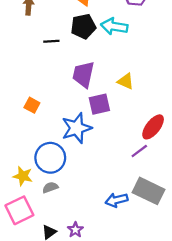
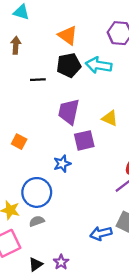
blue star: (77, 128) -> (62, 164), size x0.6

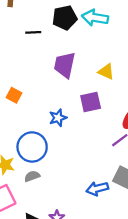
purple square: (84, 140) -> (91, 102), moved

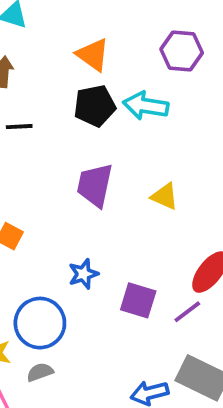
black line: (33, 32) -> (19, 127), moved
purple square: (91, 102) -> (138, 300), moved, turned 30

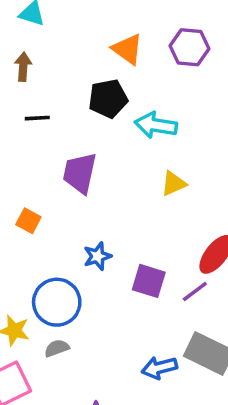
orange triangle: (93, 55) -> (128, 49), moved
cyan arrow: (146, 106) -> (156, 125), moved
purple trapezoid: (95, 185) -> (80, 173), moved
yellow triangle: (165, 196) -> (174, 184), turned -48

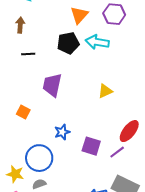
orange triangle: (128, 49) -> (79, 15), turned 36
cyan arrow: (156, 125) -> (97, 42), moved

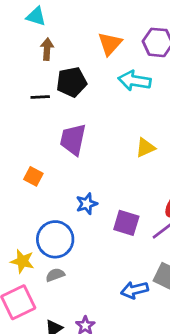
brown arrow: (20, 25) -> (47, 49), moved
black pentagon: (68, 43) -> (72, 82), moved

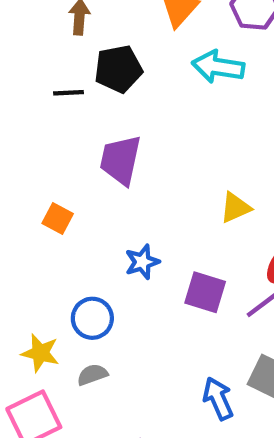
yellow triangle: (145, 148) -> (235, 208), moved
blue circle: (55, 239) -> (92, 318), size x0.7
blue arrow: (135, 290) -> (218, 398), turned 80

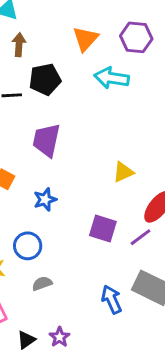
blue star: (142, 262) -> (45, 200), moved
gray semicircle: (92, 375) -> (42, 283), moved

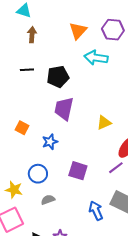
black pentagon: (45, 79) -> (58, 77), moved
purple trapezoid: (46, 140) -> (64, 109), moved
purple square: (103, 228) -> (78, 171), moved

